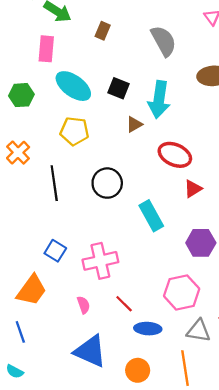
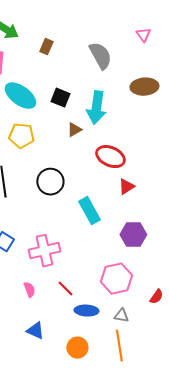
gray triangle: (199, 331) -> (121, 316), moved, size x0.7
blue triangle: (90, 351) -> (35, 331), size x0.6

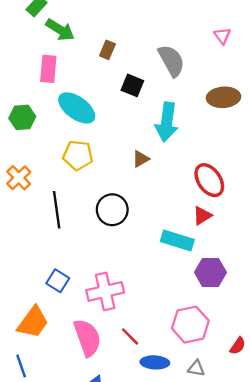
black square: (60, 98) -> (132, 85), moved
brown triangle: (74, 130) -> (141, 159), moved
red ellipse: (110, 157) -> (209, 180), moved, turned 32
cyan rectangle: (89, 211) -> (177, 241), moved, turned -44
pink semicircle: (29, 290) -> (87, 338), size x2.0

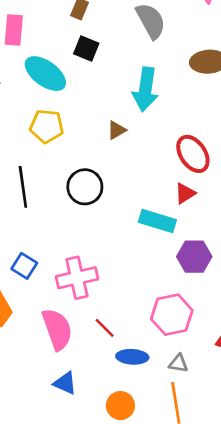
black square: (132, 85) -> (86, 48), moved

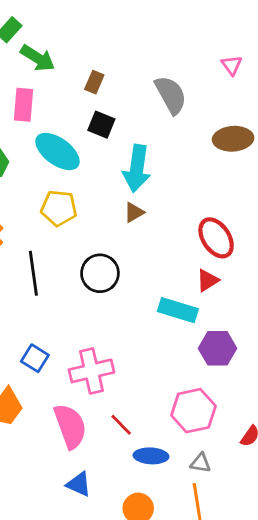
cyan arrow: (145, 89) -> (137, 168), moved

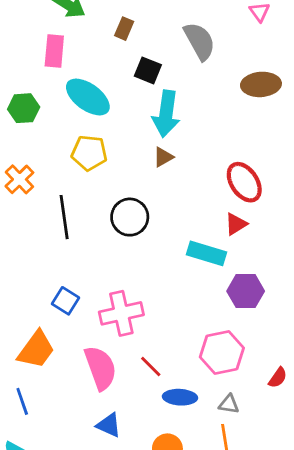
black square: (101, 125) -> (148, 70), moved

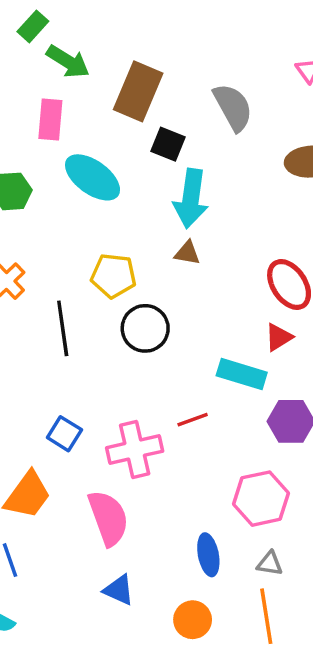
brown rectangle: (124, 29) -> (138, 91), size x2.0
yellow pentagon: (89, 153) -> (114, 276), moved
brown triangle: (163, 157) -> (187, 253), turned 40
red line: (151, 366) -> (193, 420), moved, turned -65
blue ellipse: (180, 397) -> (208, 555), turned 76

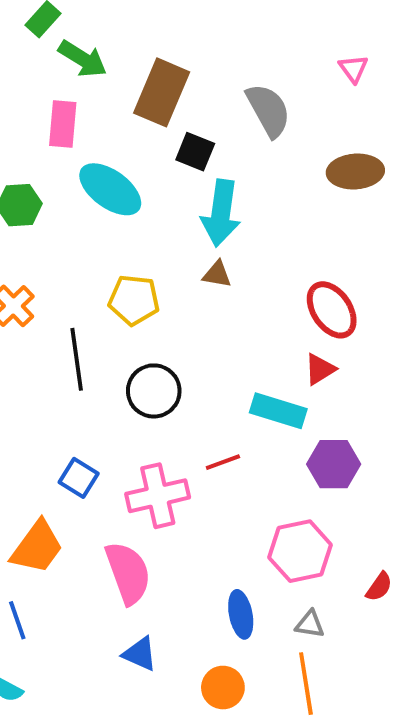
black circle: (145, 328) -> (154, 391), moved

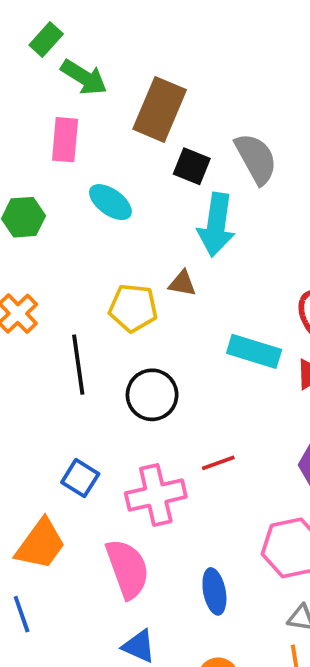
gray semicircle: (268, 110) -> (256, 159), moved
cyan ellipse: (110, 189) -> (110, 202), size x0.7
brown triangle: (217, 274) -> (182, 283), moved
cyan rectangle: (278, 411) -> (254, 351), moved
blue ellipse: (241, 614) -> (214, 591), moved

